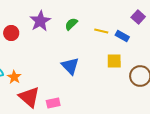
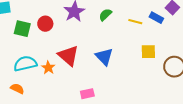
blue rectangle: (122, 36) -> (156, 18), moved
red triangle: (29, 97) -> (68, 56), moved

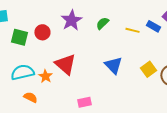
yellow square: (148, 52) -> (148, 69), moved, turned -35
blue triangle: (104, 57) -> (113, 65), moved
orange semicircle: (17, 89) -> (30, 97), moved

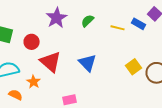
red circle: (42, 32) -> (32, 42), moved
blue triangle: (113, 65) -> (88, 63), moved
orange star: (45, 76) -> (34, 82), moved

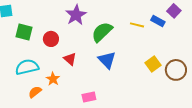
green semicircle: (88, 21) -> (102, 32), moved, size x1.6
red triangle: (51, 62) -> (70, 59), size x0.6
orange semicircle: (16, 95) -> (35, 92), turned -64

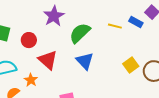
red triangle: (70, 59) -> (48, 60), size x1.5

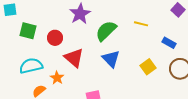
blue rectangle: (136, 22) -> (169, 43), moved
yellow square: (131, 65) -> (148, 67), moved

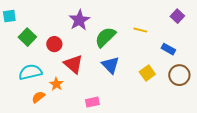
green square: (28, 31) -> (27, 37), turned 30

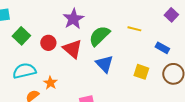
red triangle: (73, 64) -> (72, 49), moved
yellow square: (147, 73) -> (141, 72), turned -35

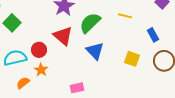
red circle: (48, 43) -> (39, 50), moved
blue rectangle: (162, 48) -> (153, 35), turned 32

